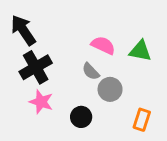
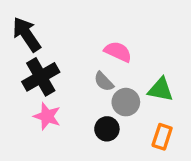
green triangle: (140, 51) -> (161, 89), moved
black circle: (81, 117) -> (107, 129), moved

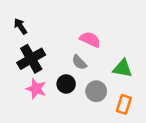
black arrow: (27, 34) -> (20, 26), size x0.6
gray circle: (126, 102) -> (96, 91), moved
black circle: (107, 129) -> (66, 84), moved

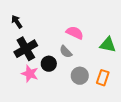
green triangle: (123, 68) -> (108, 45), moved
black circle: (66, 84) -> (49, 64), moved
orange rectangle: (124, 104) -> (103, 78), moved

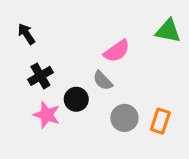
pink semicircle: (75, 33) -> (117, 51), turned 120
green triangle: (108, 45) -> (168, 31), moved
black cross: (26, 49) -> (40, 76), size x0.7

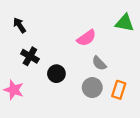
black cross: (40, 76) -> (30, 56), turned -30
gray semicircle: (103, 81) -> (99, 63), moved
pink star: (47, 115) -> (14, 90), moved

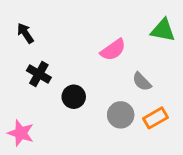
gray semicircle: (99, 63) -> (142, 82), moved
pink star: (14, 90) -> (21, 133), moved
orange rectangle: (119, 90) -> (155, 118), turned 42

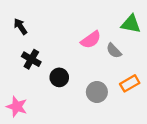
gray semicircle: (142, 82) -> (114, 51), moved
orange rectangle: (155, 118) -> (130, 83), moved

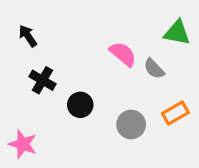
pink semicircle: (91, 40) -> (123, 54), turned -105

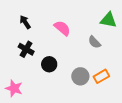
black arrow: (28, 36) -> (25, 22), moved
pink semicircle: (123, 54) -> (62, 28), moved
orange rectangle: (175, 113) -> (101, 76), moved

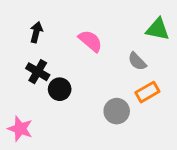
black arrow: (25, 22) -> (36, 32), turned 48
black circle: (49, 64) -> (60, 89), moved
orange rectangle: (101, 76) -> (147, 92), moved

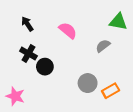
black arrow: (36, 32) -> (27, 24), turned -48
gray semicircle: (137, 61) -> (103, 46), turned 96
orange rectangle: (147, 92) -> (111, 91), moved

